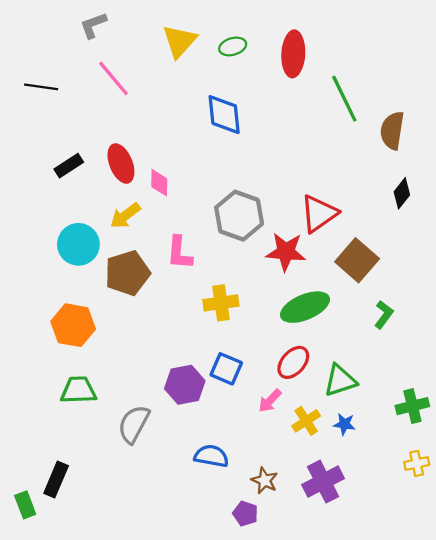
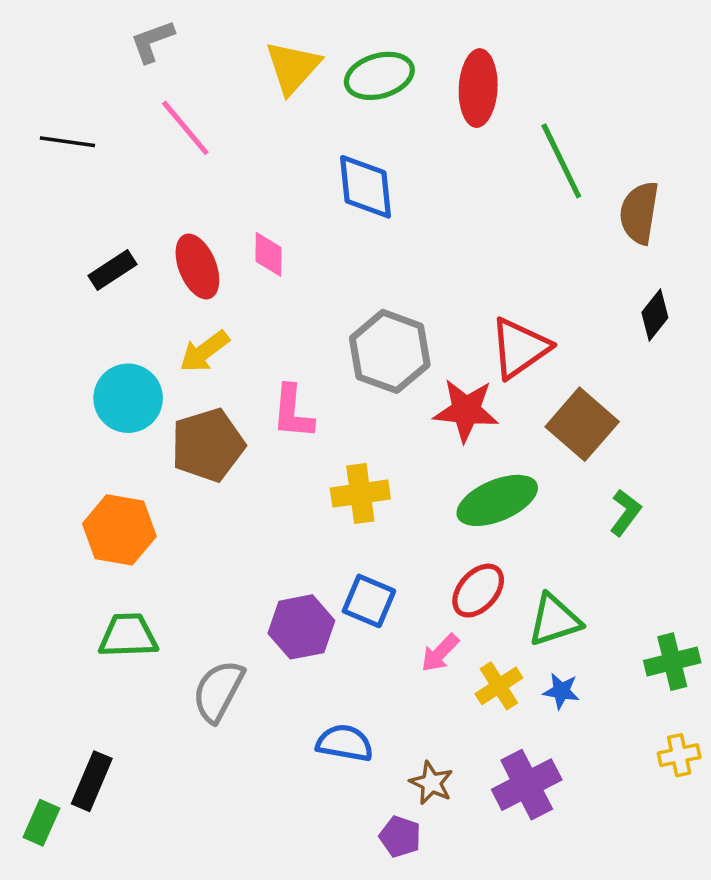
green ellipse: (233, 46) -> (379, 76), size x1.5
pink diamond: (159, 183) -> (268, 254), moved
green rectangle: (25, 505) -> (41, 823), turned 45

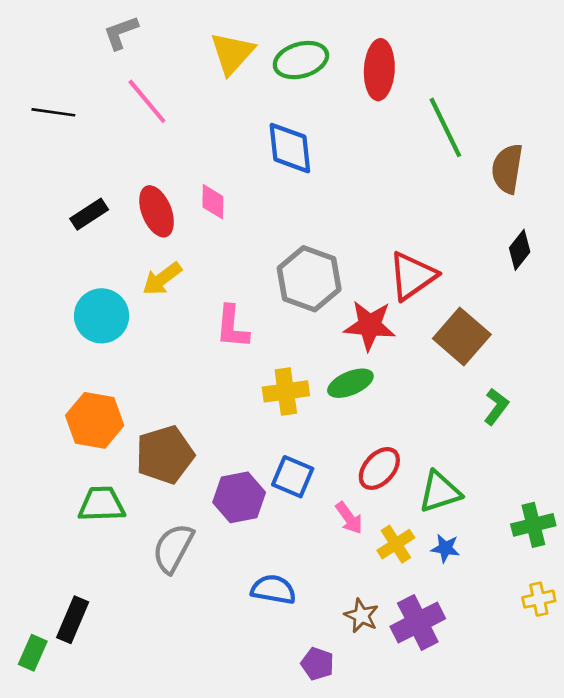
brown pentagon: (208, 445) -> (165, 455), moved
green ellipse: (497, 500) -> (350, 383), moved, size x0.7
pink arrow: (440, 653) -> (349, 518), turned -80
brown star: (431, 783) -> (361, 616), moved

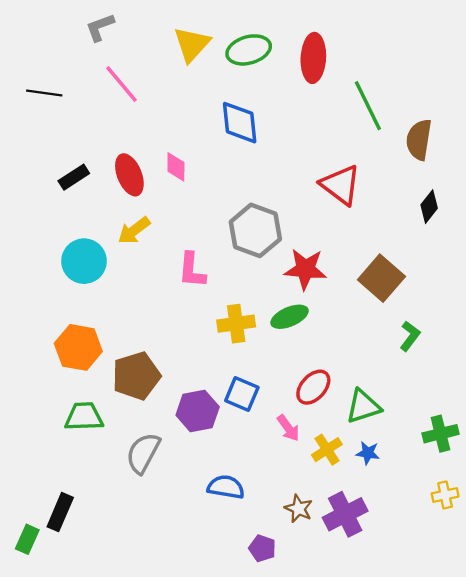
red triangle: (412, 276) -> (341, 185), moved, turned -48

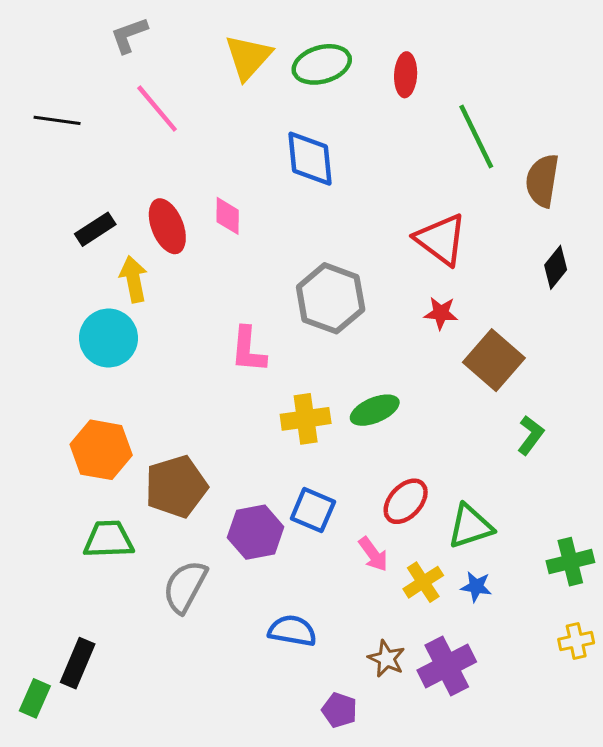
red ellipse: (313, 58) -> (406, 75), size x0.7
yellow arrow: (134, 230) -> (133, 279), moved, turned 116
red star: (305, 269) -> (441, 313), moved, size x0.6

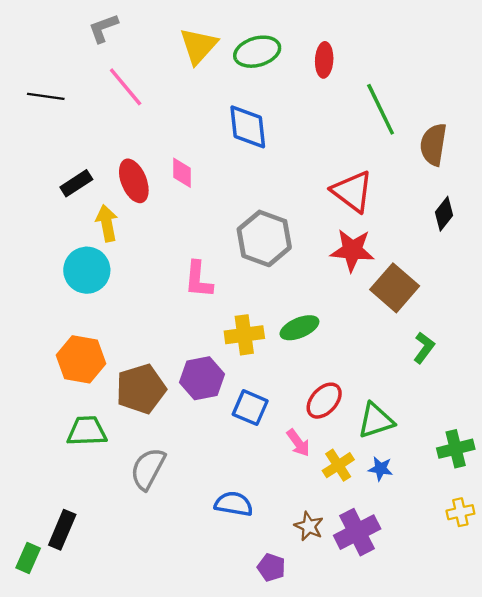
red star: (441, 313) -> (352, 250), size x1.6
purple hexagon: (256, 532) -> (202, 378), moved

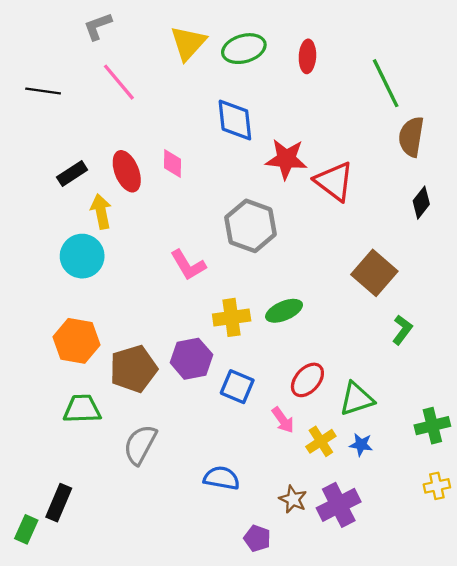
green line: (381, 109) -> (386, 83), moved
red star: (352, 250) -> (286, 159), moved
pink L-shape: (198, 280) -> (188, 265), turned -36

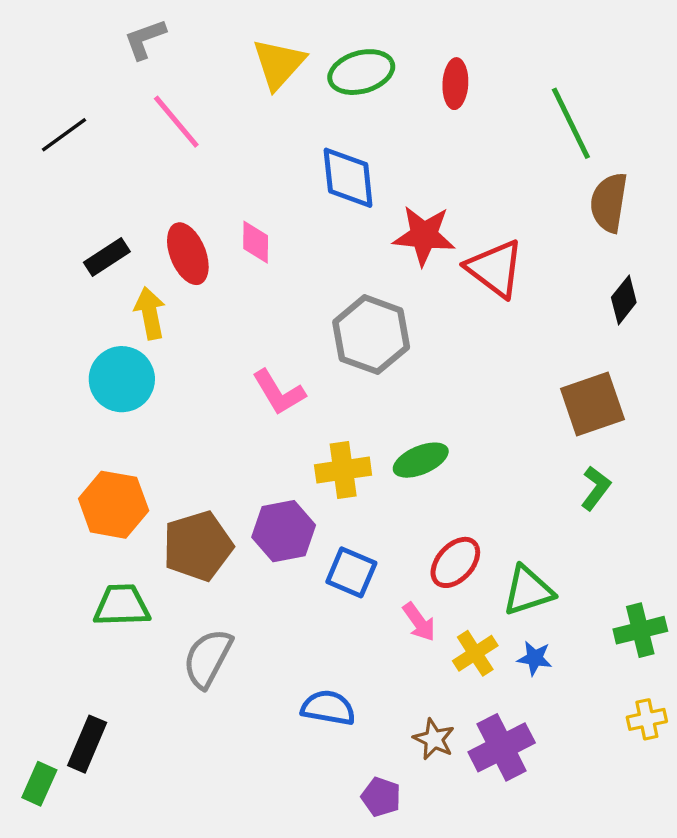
black line: (43, 91) -> (64, 135), turned -44
brown square: (374, 273) -> (592, 404), moved, turned 30

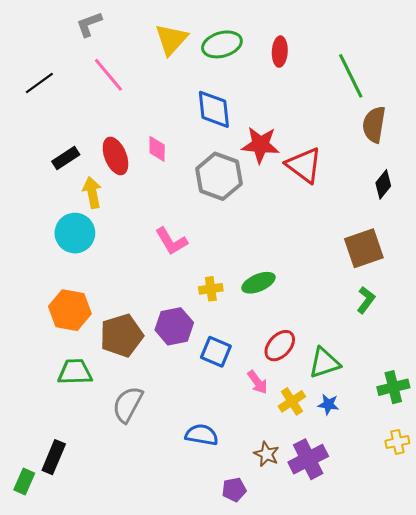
gray hexagon: (371, 335) -> (219, 176), moved
yellow cross: (343, 470) -> (211, 289), size x0.7
purple pentagon: (381, 797) -> (234, 490), turned -30

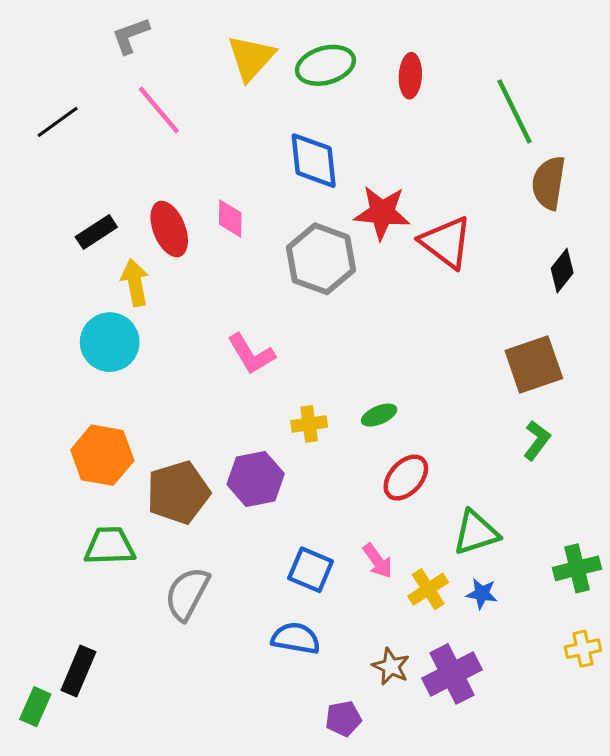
green ellipse: (258, 283) -> (379, 415), size x0.7
red ellipse: (280, 346) -> (406, 478), moved
blue square: (216, 352) -> (311, 570), moved

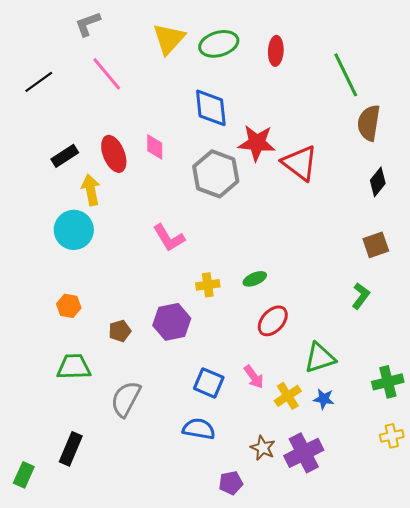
brown square: (534, 364) -> (376, 245), moved, size x0.7
orange hexagon: (102, 455) -> (69, 306), size x0.6
brown pentagon: (178, 492) -> (120, 331), size x0.5
black rectangle: (78, 671) -> (71, 449), moved

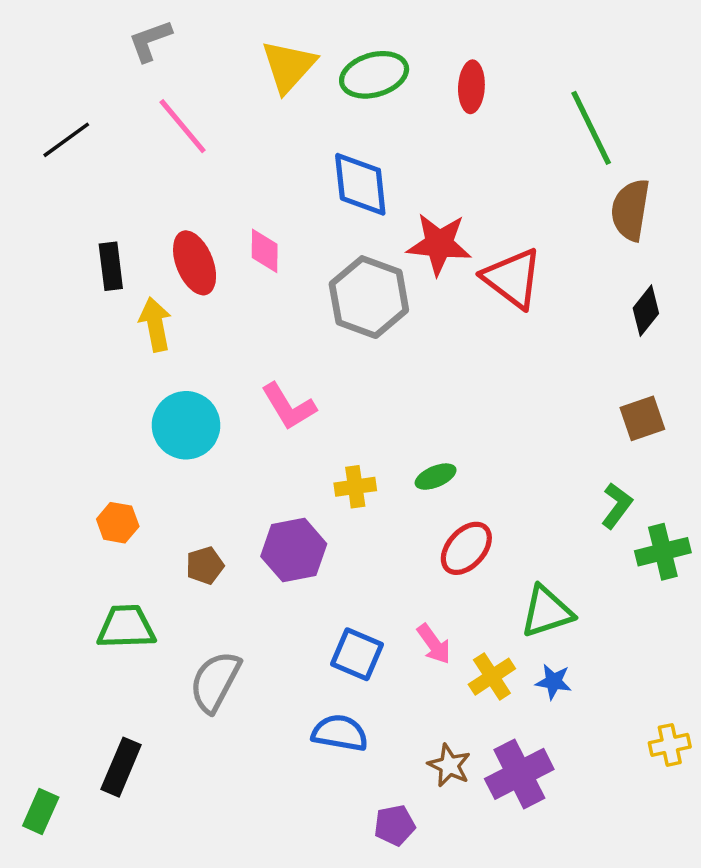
black rectangle: (65, 156) -> (111, 266), turned -64
cyan circle: (74, 230) -> (186, 425), moved
green cross: (388, 382) -> (663, 552), moved

